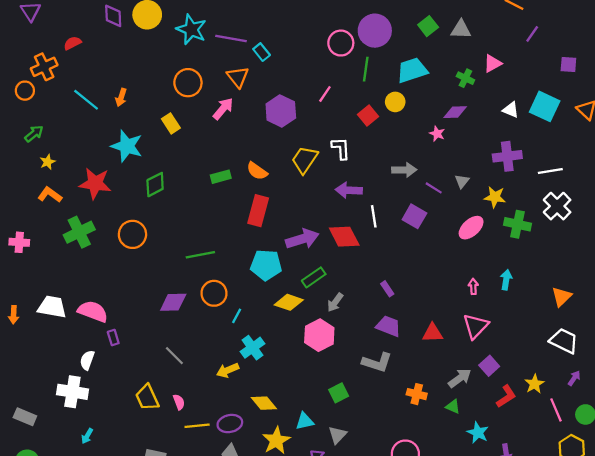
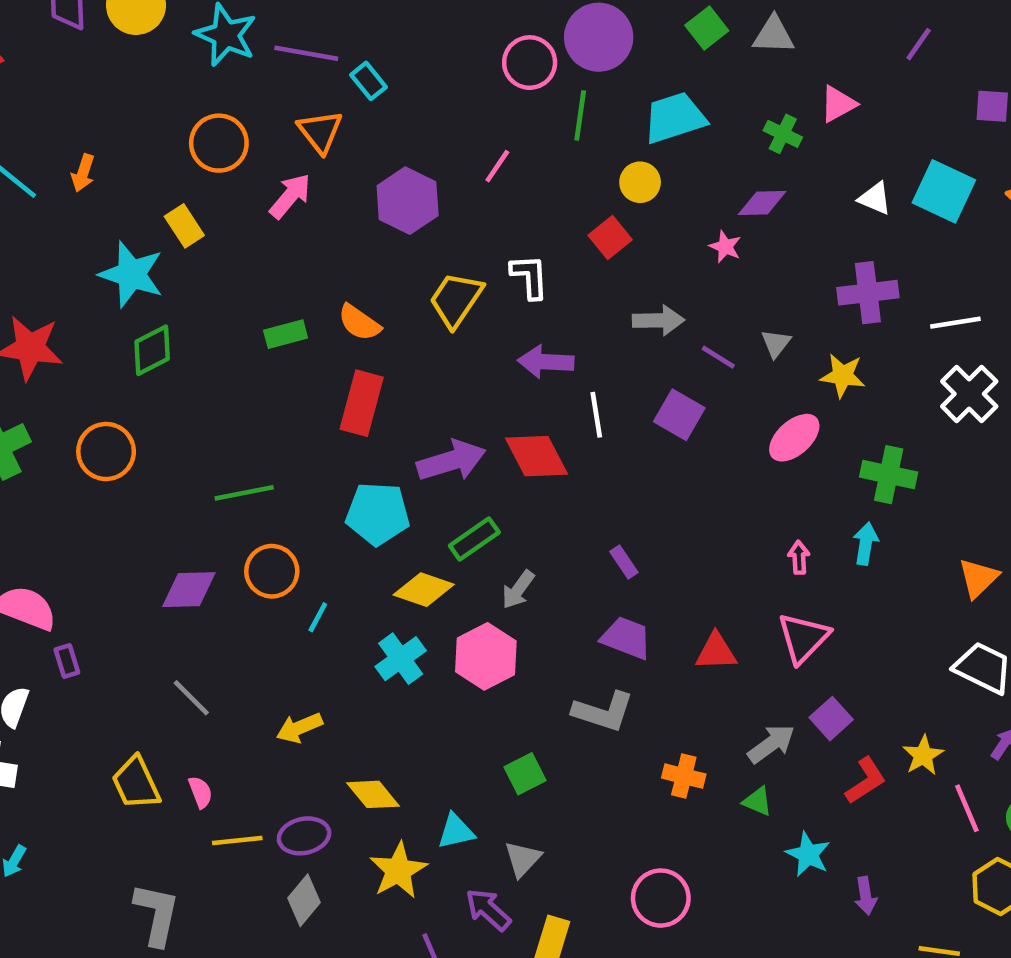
red square: (368, 116) -> (610, 237), moved
cyan star: (127, 146) -> (131, 274), moved
green cross: (517, 224) -> (889, 475), moved
cyan cross: (252, 348) -> (401, 659), moved

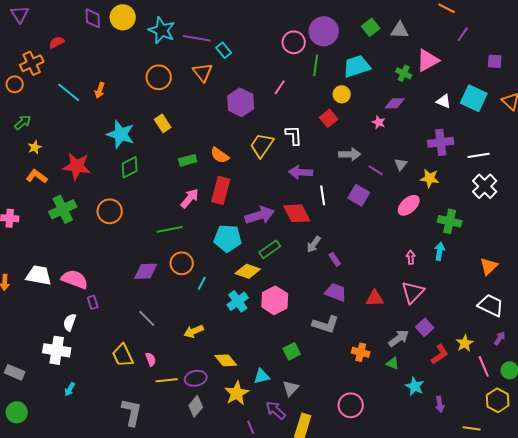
pink triangle: (838, 104) -> (428, 60), size x1.4
pink arrow: (290, 196) -> (190, 198), moved
yellow rectangle: (184, 226) -> (163, 123), moved
gray arrow: (518, 590) -> (314, 244), moved

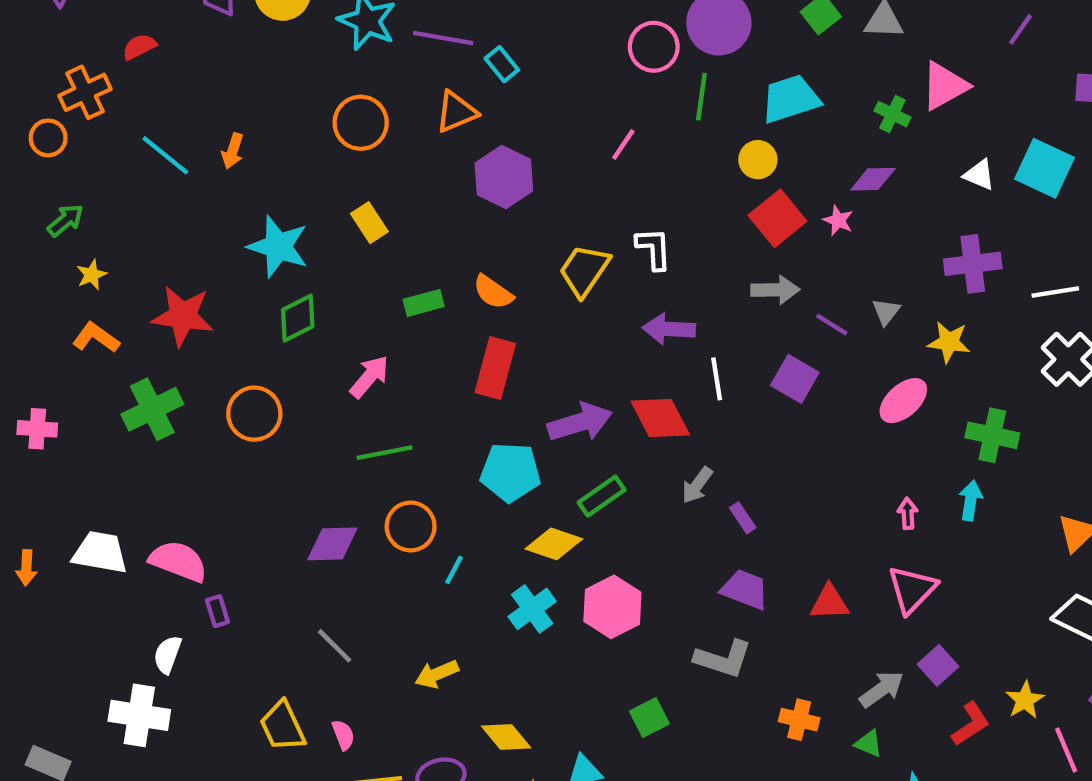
orange triangle: (203, 72) -> (456, 112), turned 45
purple hexagon: (241, 102) -> (504, 177), moved
red square: (329, 118) -> (777, 218), moved, size x1.4
pink arrow: (190, 198) -> (369, 377), moved

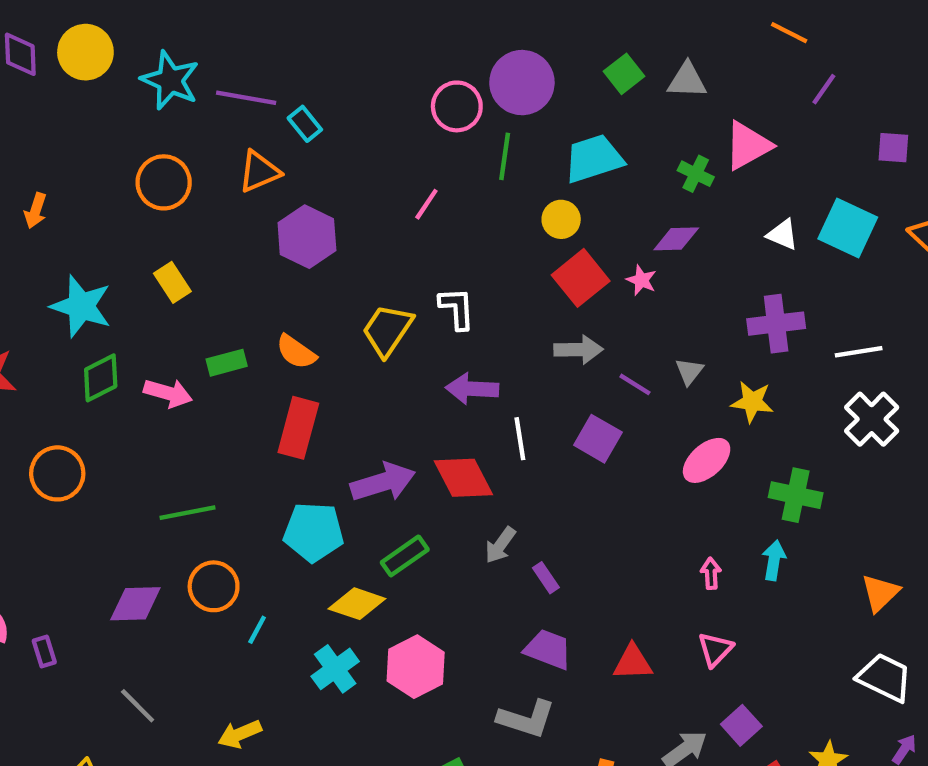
pink arrow: (369, 377) -> (168, 393), moved, turned 66
pink triangle: (912, 589) -> (715, 649), size x0.7
purple rectangle: (217, 611) -> (44, 652), moved

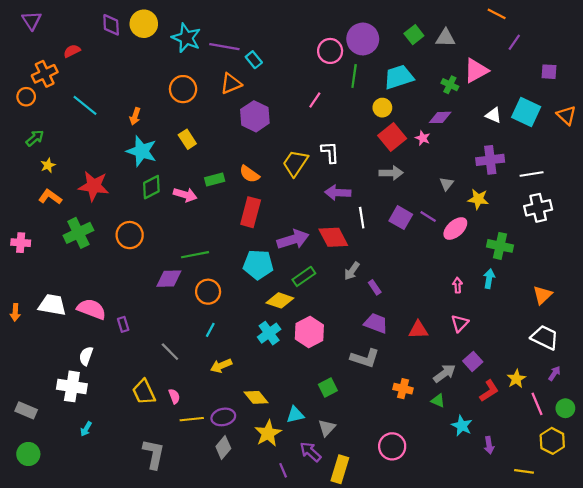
orange arrow: (36, 211) -> (135, 116), moved
purple line: (635, 384) -> (428, 217), moved
white cross: (872, 419) -> (538, 208), turned 32
purple diamond: (135, 604) -> (169, 279), moved
cyan line: (257, 630) -> (210, 330), moved

